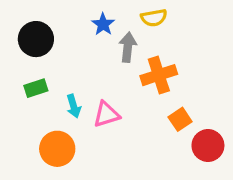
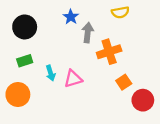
yellow semicircle: (154, 18) -> (120, 12), moved
orange circle: (57, 149) -> (18, 95), moved

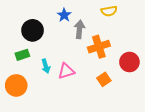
black circle: (25, 27) -> (33, 30), moved
orange square: (124, 82) -> (104, 79), moved
red circle: (143, 100) -> (129, 62), moved

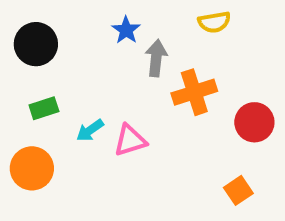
black circle: (33, 30) -> (36, 44), moved
cyan arrow: (46, 66) -> (90, 130), turned 72
orange square: (104, 79) -> (238, 190), moved

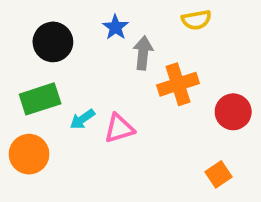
black circle: (36, 44) -> (53, 42), moved
green rectangle: (44, 108) -> (40, 99), size x1.5

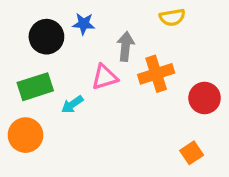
blue star: (115, 27) -> (84, 24), moved, turned -30
pink triangle: (119, 128) -> (105, 77), moved

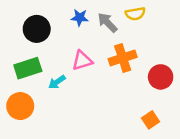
blue star: (84, 24) -> (80, 18), moved
gray arrow: (125, 46) -> (107, 23), moved, turned -50

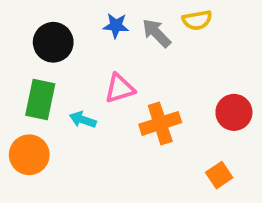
orange cross: (123, 58) -> (160, 123), moved
green rectangle: (28, 68) -> (40, 99), turned -60
cyan arrow: (57, 82) -> (83, 120), turned 54

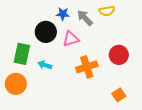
black circle: (53, 42) -> (46, 32), moved
pink triangle: (120, 88) -> (71, 39), moved
red circle: (234, 112) -> (119, 55), moved

